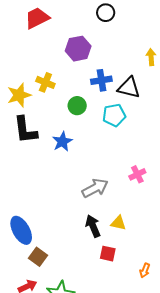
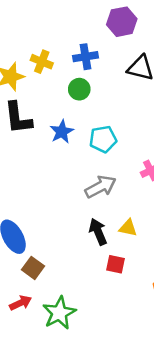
purple hexagon: (78, 49) -> (122, 22), moved
blue cross: (101, 80) -> (86, 57), moved
cyan pentagon: (114, 115) -> (103, 139), moved

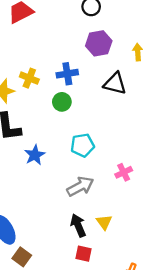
blue star: (62, 132) -> (35, 155), moved
yellow triangle: (128, 228) -> (104, 222), turned 42
red square: (116, 264) -> (84, 254), moved

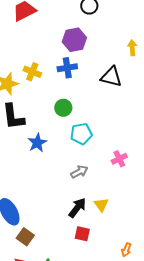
purple hexagon: (99, 43) -> (74, 40), moved
green circle: (62, 102) -> (63, 108), moved
gray arrow: (80, 186) -> (79, 172), size x0.7
black arrow: (78, 225) -> (77, 208), turned 60

